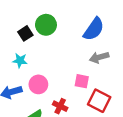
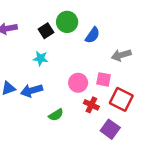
blue semicircle: (94, 29) -> (92, 35), moved, size x0.7
pink circle: (38, 84) -> (78, 83), moved
red cross: (60, 106) -> (91, 105), moved

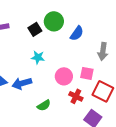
gray arrow: (121, 55) -> (103, 51), turned -66
cyan star: (41, 58) -> (38, 57), moved

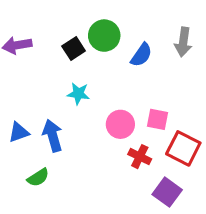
gray arrow: (103, 51) -> (183, 42), moved
blue arrow: (22, 83) -> (53, 136), turned 90
green semicircle: (44, 105) -> (38, 178), moved

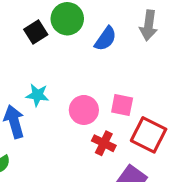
cyan star: (78, 94) -> (37, 95), moved

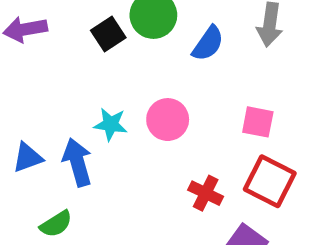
pink square: (122, 105) -> (258, 122), moved
pink circle: (84, 110) -> (168, 120), moved

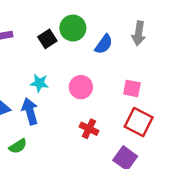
cyan star: (111, 124) -> (39, 83), moved
red cross: (206, 193) -> (89, 129), moved

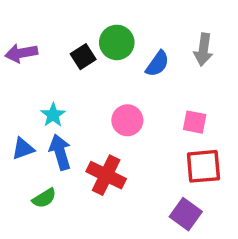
cyan star: (39, 83) -> (53, 115), moved, turned 30
red square: (139, 122) -> (203, 166), turned -32
red cross: (89, 129) -> (106, 175), moved, size x1.5

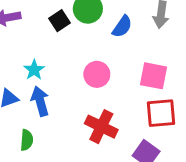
pink square: (195, 122) -> (154, 76), size x1.4
red cross: (106, 175) -> (101, 127), moved
green semicircle: (44, 198) -> (27, 140), turned -54

